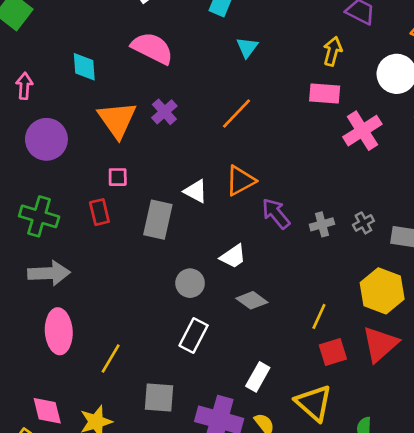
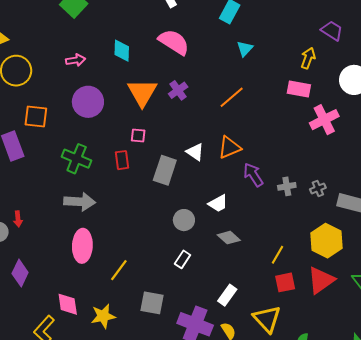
pink arrow: (24, 86) -> (76, 60), turned 72
white rectangle: (194, 335) -> (183, 259), size x0.7

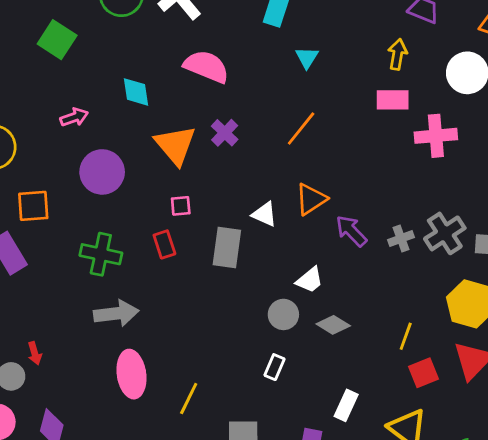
pink cross: (324, 120) -> (436, 136), turned 32
gray cross: (318, 188) -> (445, 233), size x1.8
gray circle: (184, 220) -> (283, 314), moved

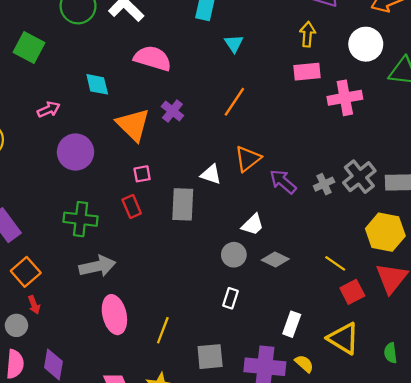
orange square: (33, 206) -> (26, 272), moved, turned -32
yellow line: (406, 336) -> (335, 263), turned -70

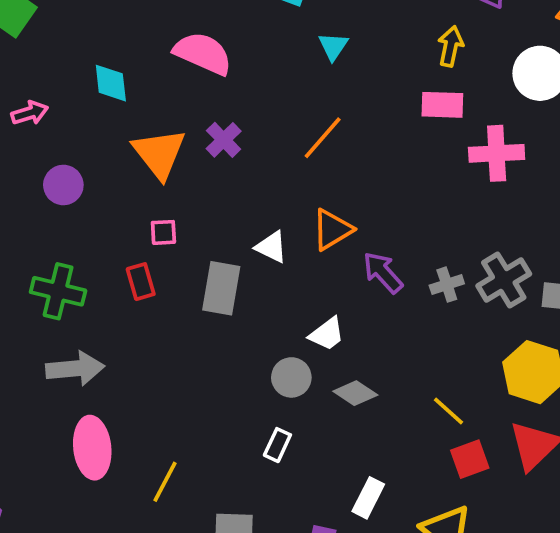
purple circle: (75, 152) -> (63, 185), size x0.7

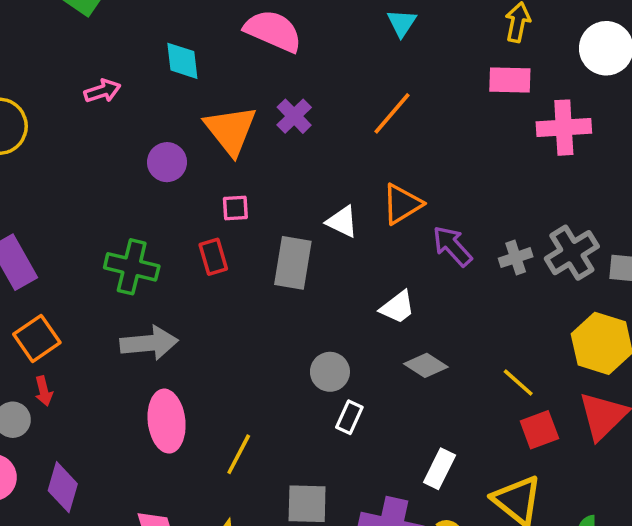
purple circle: (63, 185) -> (167, 162), moved
gray circle: (291, 377) -> (330, 372), moved

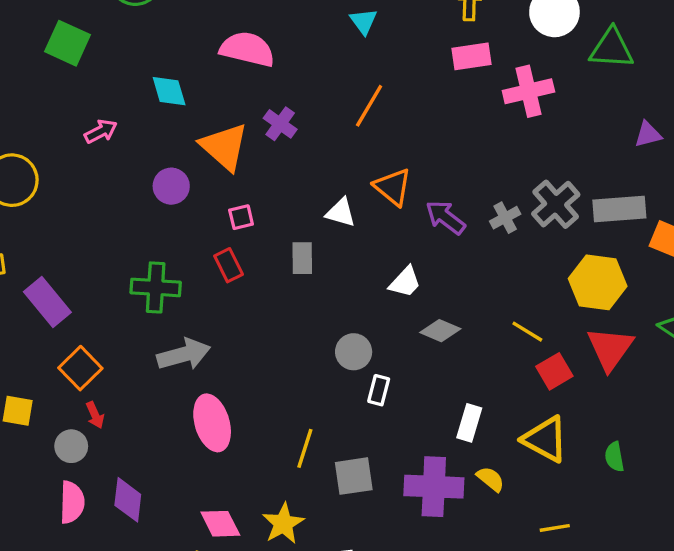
orange triangle: (402, 204) -> (393, 187), turned -39
gray rectangle: (293, 263) -> (302, 258), size x0.7
yellow line: (239, 454) -> (305, 448), moved

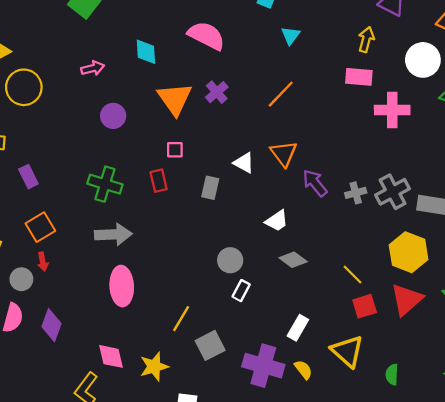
purple circle: (171, 186) -> (113, 116), moved
purple rectangle: (47, 302) -> (28, 177), size x0.7
gray square: (354, 476) -> (210, 345), turned -32

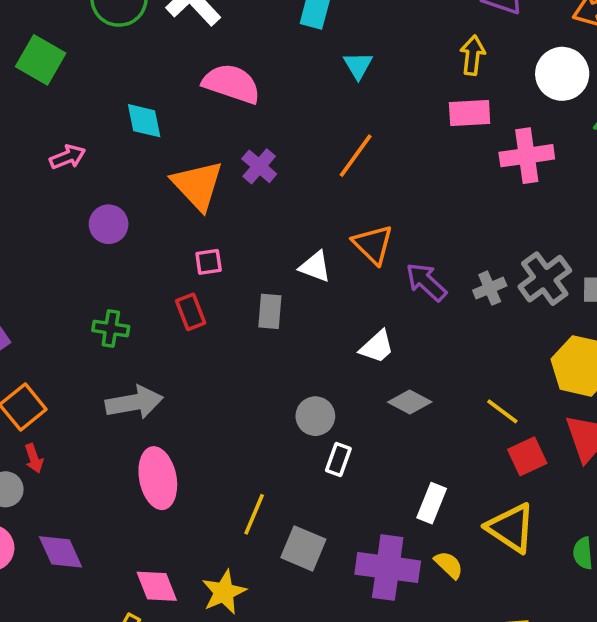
green cross: (105, 184) -> (111, 328), size x0.7
purple diamond: (51, 325) -> (61, 552), turned -36
gray square: (210, 345) -> (303, 548), turned -32

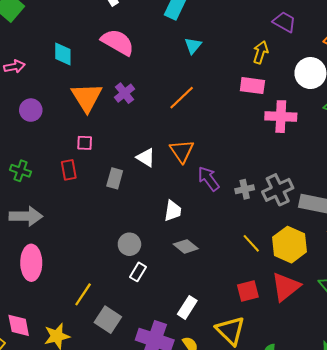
white trapezoid: (377, 347) -> (173, 211), turned -50
yellow line: (502, 411) -> (251, 243), moved

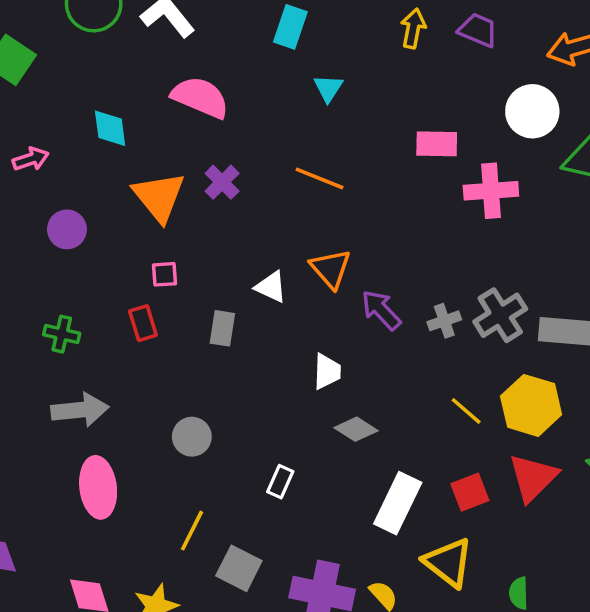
yellow arrow: (261, 52) -> (413, 28), moved
orange line: (182, 98) -> (320, 178), turned 72
gray circle: (129, 244) -> (192, 437), moved
white rectangle: (187, 307) -> (398, 503), moved, size x1.5

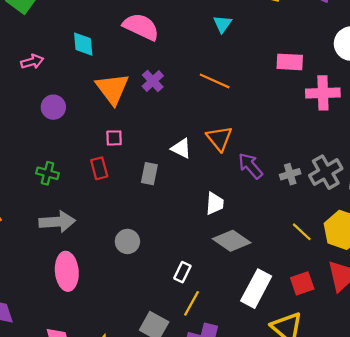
gray diamond: (356, 429) -> (232, 241), size x1.4
yellow line: (192, 531) -> (192, 303), moved

